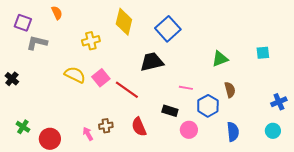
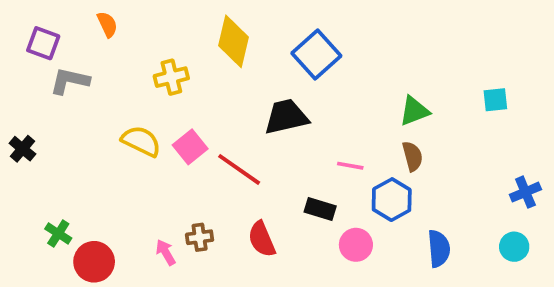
brown semicircle: (230, 90) -> (412, 156), moved
green cross: (23, 127) -> (58, 233), moved

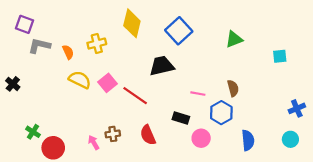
orange semicircle: (107, 24) -> (68, 52), moved
green triangle: (414, 111) -> (234, 39), moved

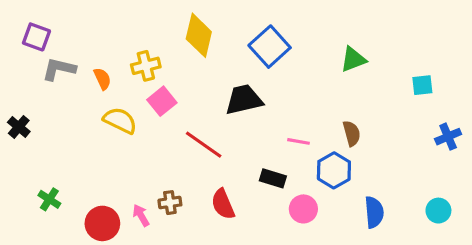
pink square: (107, 83) -> (162, 101), moved
blue cross: (297, 108) -> (448, 137), moved
red circle: (53, 148) -> (102, 223), moved

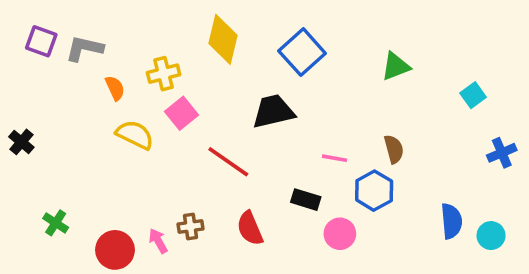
gray L-shape: (59, 69) -> (84, 48), moved
cyan square: (422, 85) -> (473, 95), turned -30
blue semicircle: (374, 212) -> (451, 221), moved

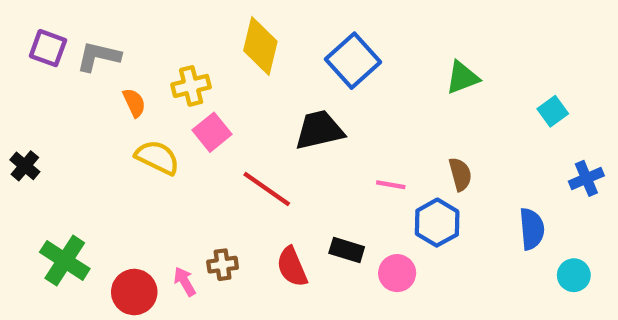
black rectangle: (306, 200) -> (347, 250), moved
blue semicircle: (451, 221) -> (532, 229), moved
green cross: (56, 223) -> (65, 260), size x1.6

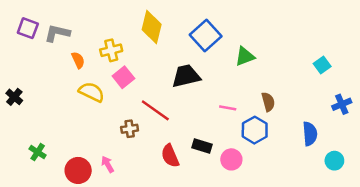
green triangle: (462, 77) -> (245, 56), moved
green cross: (65, 260) -> (38, 152), size x0.6
brown cross: (223, 265) -> (130, 129), moved

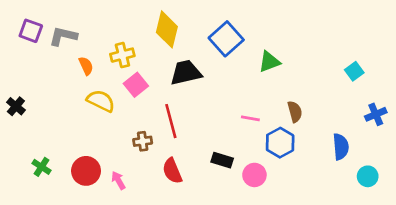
black trapezoid: (186, 76) -> (186, 73), moved
red line: (155, 110) -> (171, 121), turned 40
red semicircle: (170, 156) -> (172, 171), moved
red circle: (78, 170) -> (86, 171), moved

